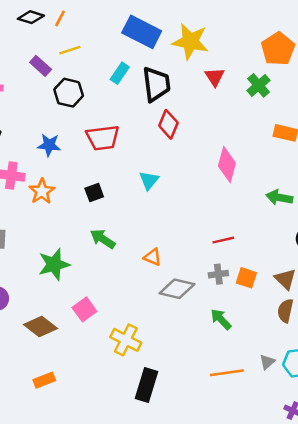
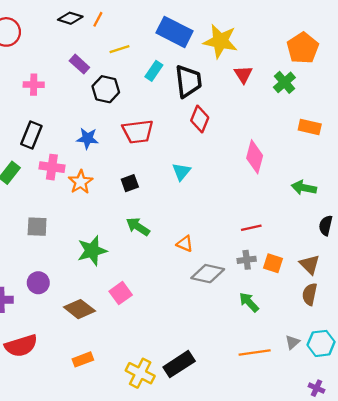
yellow line: (70, 50) -> (120, 49), moved
yellow cross: (126, 340) -> (140, 373), moved
black rectangle: (147, 385) -> (179, 364), turned 40

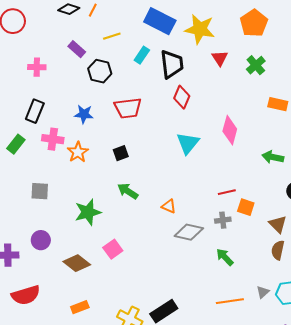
orange pentagon: (303, 48) -> (254, 23), moved
cyan triangle: (181, 172) -> (188, 143), moved, size x1.4
orange square: (273, 263) -> (246, 207), moved

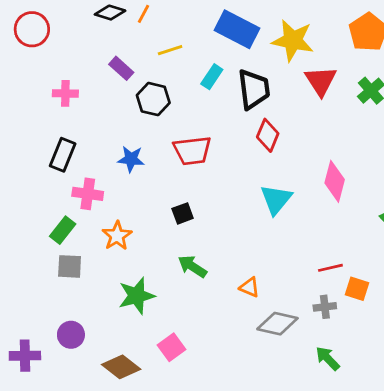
red triangle: (220, 58) -> (321, 81), size x1.4
green rectangle: (16, 144) -> (63, 230), moved
orange star: (78, 152) -> (117, 236), moved

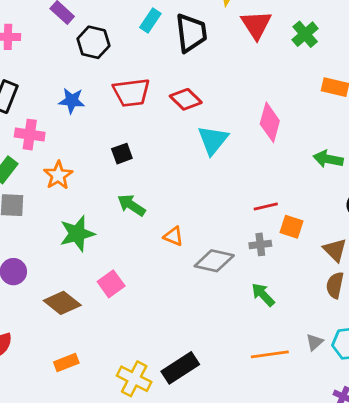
red diamond: (268, 135) -> (186, 99), moved, turned -68
orange triangle: (250, 287) -> (173, 236), moved

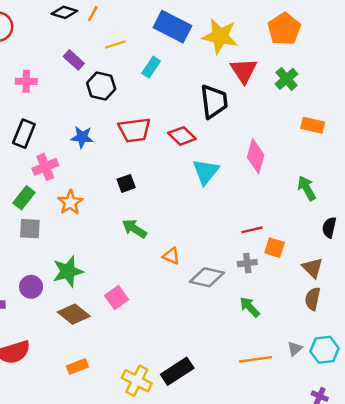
black trapezoid: (191, 33) -> (214, 101), moved
pink cross: (30, 135) -> (45, 167), turned -30
green arrow: (328, 159) -> (307, 188), turned 50
green star: (77, 234) -> (68, 271), moved

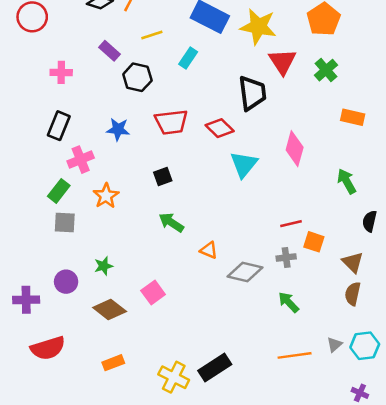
green star: (68, 271) -> (104, 266), size x0.6

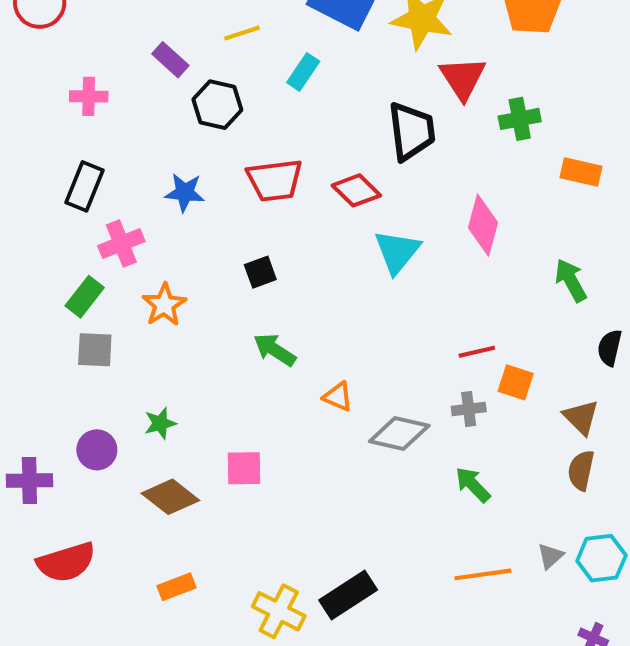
green cross: (326, 70) -> (520, 119), moved, turned 30
pink square: (153, 293) -> (244, 468), turned 35

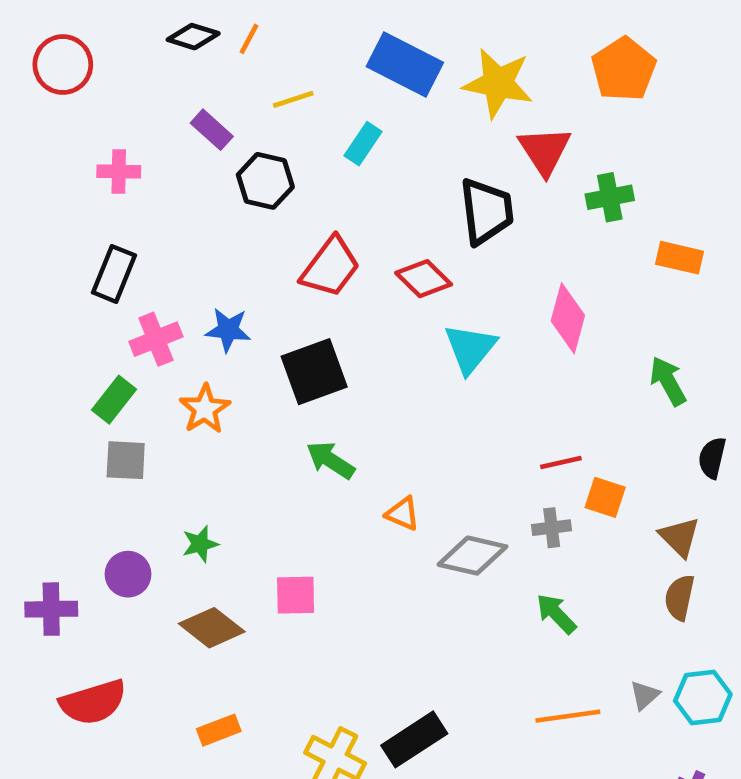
red trapezoid: (275, 180) -> (330, 267), turned -46
blue star: (185, 192) -> (228, 330), moved
black square: (260, 272) -> (314, 372), size x1.8

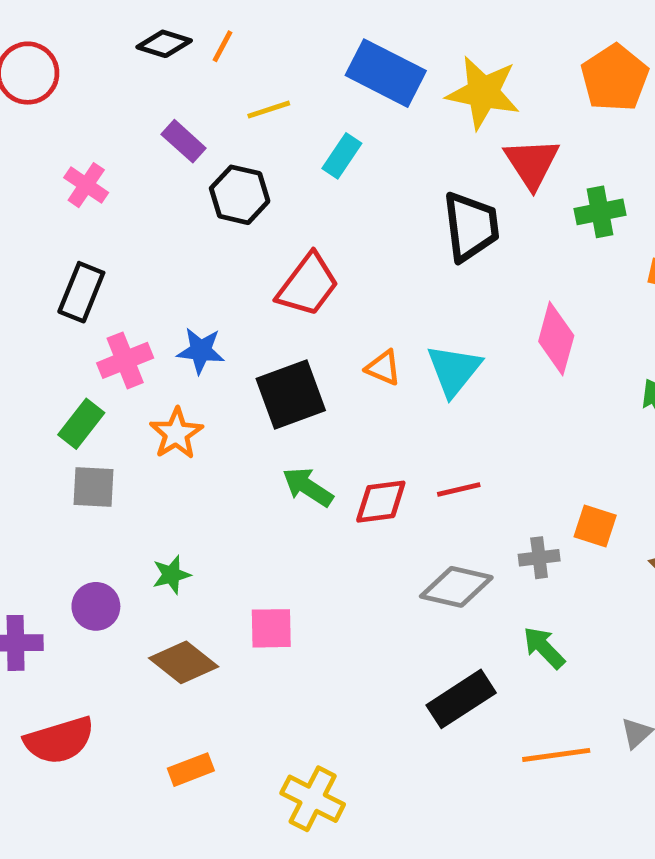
pink cross: (119, 172) -> (86, 185), turned 33
red diamond: (424, 279) -> (381, 502), moved, turned -52
red line: (561, 462) -> (459, 489), moved
orange triangle: (403, 514) -> (383, 368), moved
black rectangle: (414, 739) -> (461, 699), moved

